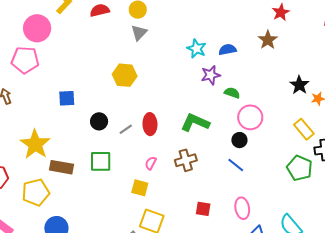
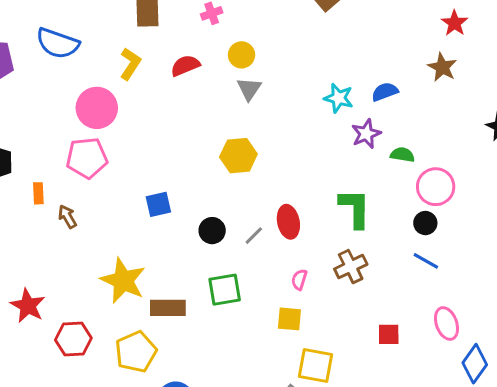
green L-shape: (195, 123) -> (355, 208), turned 76

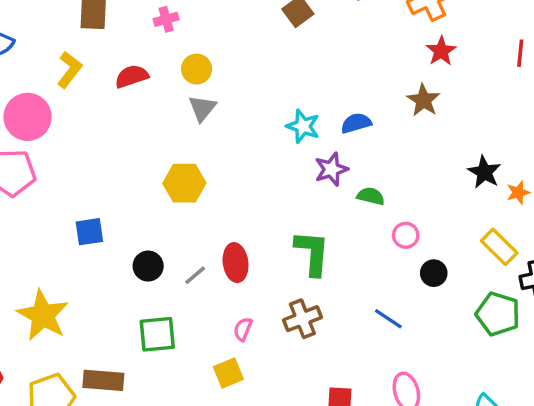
pink circle: (436, 187) -> (406, 235), size x0.6
black circle: (425, 223) -> (434, 273), moved
brown rectangle: (168, 308) -> (103, 380), moved
yellow square: (289, 319) -> (228, 373), turned -32

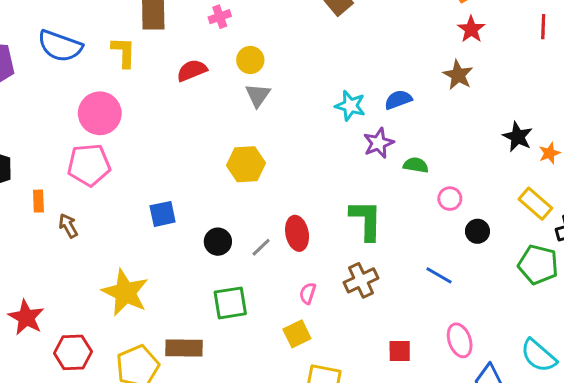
yellow L-shape: (69, 70) -> (124, 52), moved, turned -32

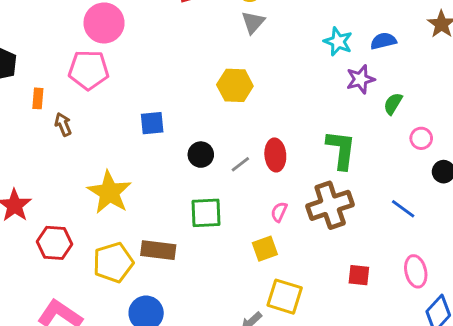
green semicircle: (416, 165) -> (393, 104), turned -75
brown cross: (361, 280) -> (330, 205), size x1.4

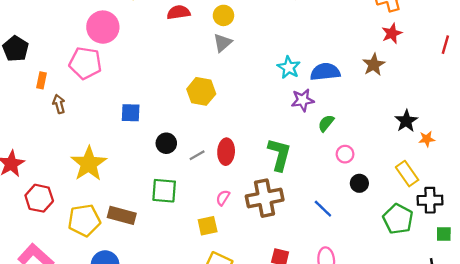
blue semicircle: (383, 41) -> (325, 72), size x1.4

